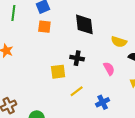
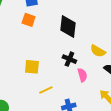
black cross: (77, 58) -> (69, 59), moved

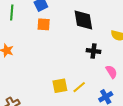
yellow square: (32, 67) -> (60, 86), moved
pink semicircle: (82, 75) -> (111, 72), moved

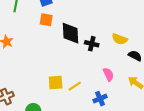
black diamond: (83, 20) -> (70, 33), moved
black cross: (94, 51) -> (92, 44), moved

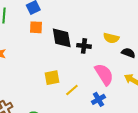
pink semicircle: (108, 74) -> (104, 74), size x1.6
yellow square: (56, 83) -> (52, 78), moved

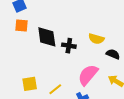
pink semicircle: (104, 74) -> (88, 75), turned -110
yellow square: (52, 78) -> (30, 84), moved

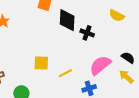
yellow semicircle: (96, 39) -> (117, 15), moved
black semicircle: (113, 54) -> (128, 58), moved

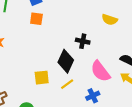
black diamond: (67, 20) -> (66, 61), moved, turned 30
pink semicircle: (100, 65) -> (100, 71), turned -80

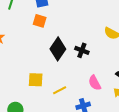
black diamond: (66, 61) -> (58, 49), moved
pink semicircle: (100, 71) -> (95, 83), size x0.7

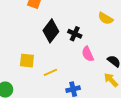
pink semicircle: (95, 83) -> (88, 54), moved

